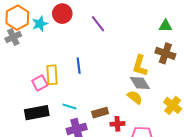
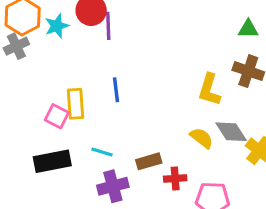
purple line: (98, 24) -> (108, 26), moved, turned 36
pink square: (40, 83) -> (57, 116), turned -35
gray diamond: (140, 83) -> (231, 132), moved

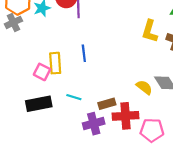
yellow L-shape: (209, 90) -> (150, 31), moved
red cross: (175, 178) -> (126, 116), size x1.6
purple cross: (113, 186) -> (94, 124), moved

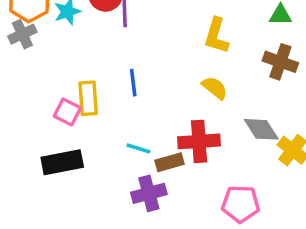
yellow L-shape: (150, 31) -> (216, 36), moved
yellow semicircle: (144, 87) -> (215, 88), moved
cyan line: (74, 97) -> (138, 148), moved
red cross: (126, 116) -> (199, 141), moved

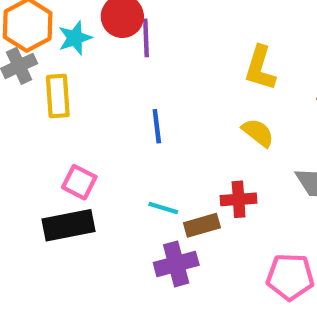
yellow rectangle: (88, 98) -> (58, 96), moved
pink square: (67, 112) -> (79, 182), moved
red cross: (199, 141) -> (239, 199), size x0.7

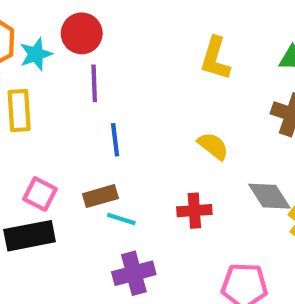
purple line: (146, 38) -> (94, 83), moved
yellow L-shape: (260, 68) -> (215, 58), moved
brown rectangle: (202, 225) -> (100, 196), moved

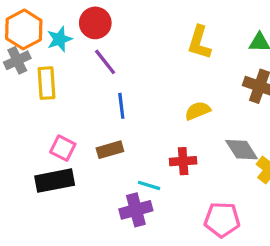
purple line: (94, 83) -> (105, 62), turned -36
yellow semicircle: (213, 146) -> (198, 111), turned -60
cyan line: (121, 219) -> (149, 185), moved

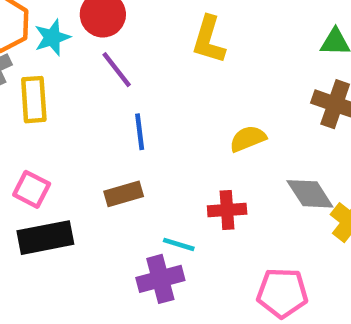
yellow L-shape: (199, 42) -> (209, 40), moved
pink square: (63, 148) -> (32, 189), moved

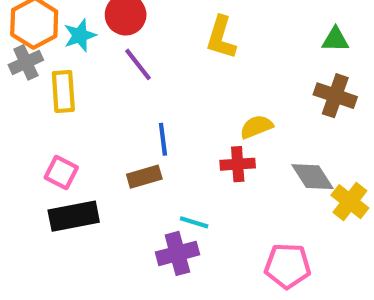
blue line: (140, 132) -> (163, 139), moved
red cross: (227, 210) -> (238, 164), moved

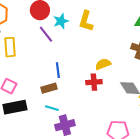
cyan star: (80, 35) -> (61, 21), moved
cyan line: (194, 222) -> (52, 108), moved

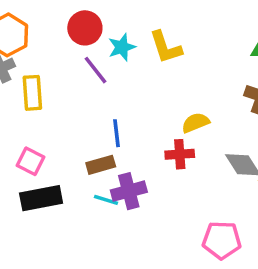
yellow L-shape: (86, 21) -> (166, 47), turned -35
purple cross: (65, 125) -> (129, 191), moved

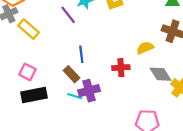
yellow rectangle: (32, 93) -> (29, 29), turned -45
yellow semicircle: (195, 123) -> (145, 48), moved
brown rectangle: (101, 165) -> (71, 74), turned 63

